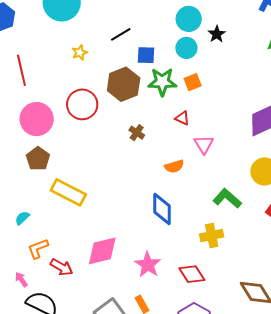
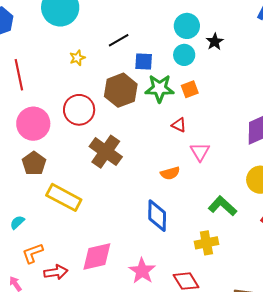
brown cross: (137, 133) -> (106, 152), moved, size x2.0
red arrow: (61, 267) -> (56, 272), turned -40

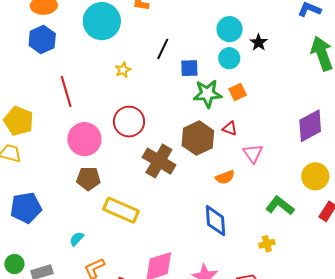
black line: (119, 40) -> (163, 49), turned -30
brown hexagon: (121, 90) -> (198, 138), moved
brown pentagon: (34, 163) -> (88, 179), turned -30
yellow cross: (206, 243) -> (267, 244), size x0.7

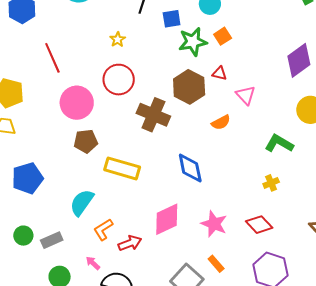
yellow star: (123, 70) -> (118, 40), moved
blue diamond: (215, 221) -> (190, 168), moved
cyan semicircle: (77, 239) -> (82, 203), size x1.8

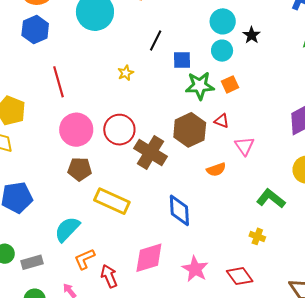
red circle: (119, 80) -> (119, 130), moved
yellow cross: (271, 183) -> (257, 236), turned 35
red arrow: (130, 243) -> (109, 276), turned -100

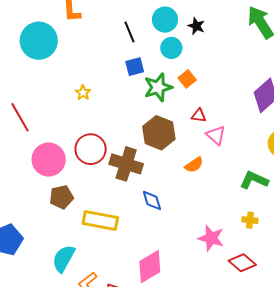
black line: (156, 40) -> (129, 32), moved, turned -35
red triangle: (222, 121) -> (199, 116), moved
blue diamond: (179, 210) -> (152, 201), moved, size x0.7
pink star: (195, 269) -> (211, 238), moved

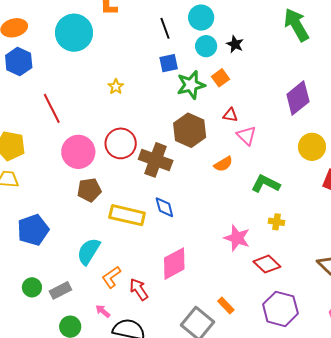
black star: (196, 26) -> (235, 44), moved
green L-shape: (254, 180) -> (266, 184), moved
blue diamond: (152, 201) -> (164, 207), moved

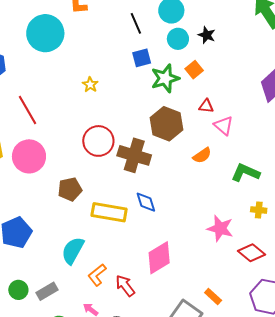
pink circle: (78, 152) -> (29, 156), moved

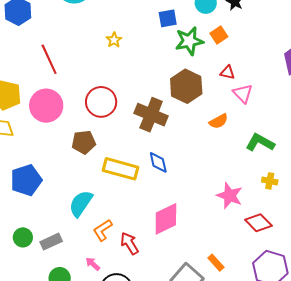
red circle: (98, 141) -> (101, 102), moved

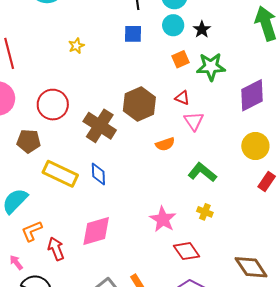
green star: (189, 41) -> (211, 67), moved

